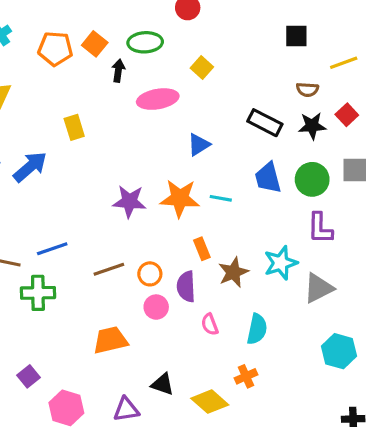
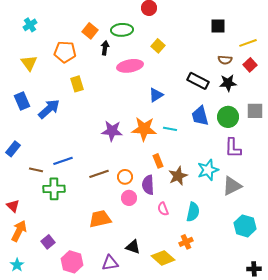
orange pentagon: (55, 49) -> (65, 52), moved
red square: (347, 115) -> (250, 65), moved

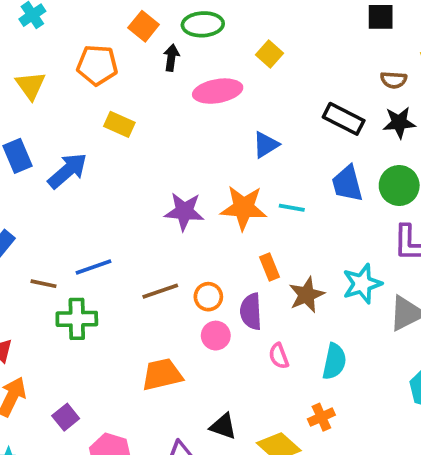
yellow rectangle: (77, 84) -> (119, 124), turned -49

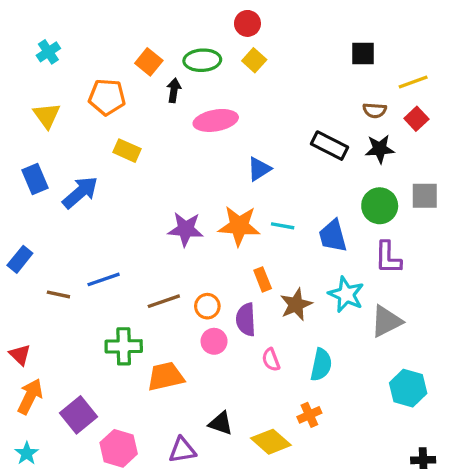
yellow square: (269, 54) -> (254, 60), moved
blue trapezoid: (347, 184) -> (333, 236), moved
cyan star: (362, 284) -> (346, 294), turned -30
green cross: (77, 319) -> (124, 346), moved
purple square: (66, 417) -> (79, 415), size x1.5

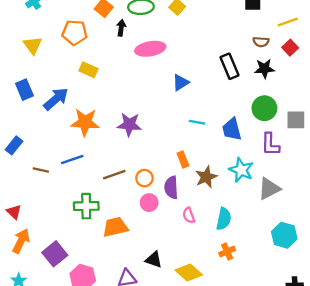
black rectangle: (329, 146) -> (230, 66), turned 40
gray square: (425, 196) -> (296, 120), moved
orange star: (239, 226) -> (85, 122), moved
orange cross: (309, 415) -> (227, 252), moved

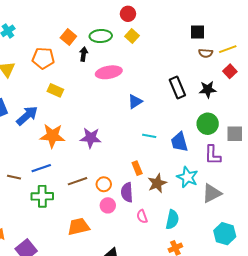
brown semicircle: (261, 42) -> (206, 53), moved
green cross: (86, 206) -> (42, 196), moved

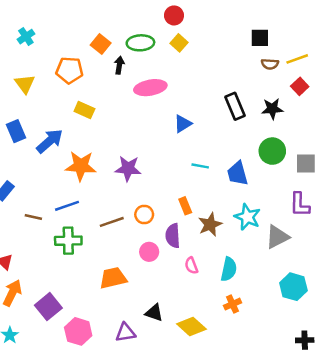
purple L-shape: (213, 155) -> (300, 205), moved
orange circle: (104, 184) -> (144, 215), moved

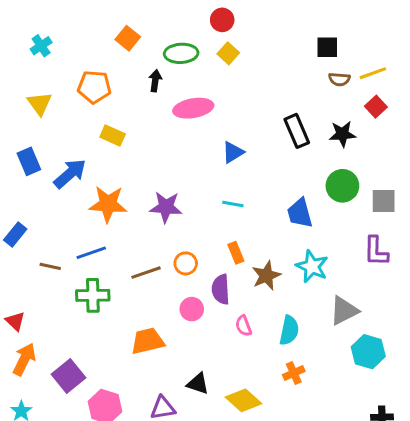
orange square: (101, 44) -> (128, 38), moved
cyan line: (200, 166) -> (233, 204), moved
gray triangle: (277, 237) -> (344, 311), moved

